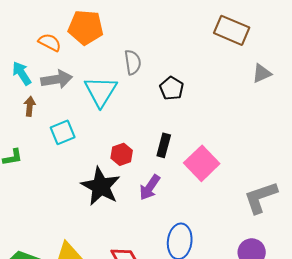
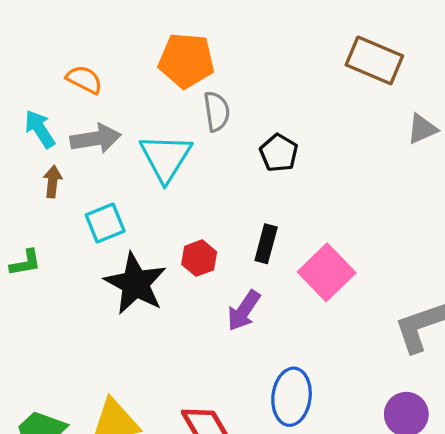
orange pentagon: (86, 27) -> (186, 60), moved
black star: (101, 186) -> (135, 284), moved

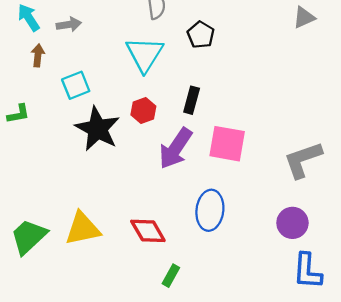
gray arrow: (96, 139) -> (69, 24), size x0.7
cyan triangle: (166, 158) -> (145, 54), moved
pink square: (327, 272) -> (227, 144), moved, turned -36
purple arrow: (244, 311) -> (175, 148), size x1.4

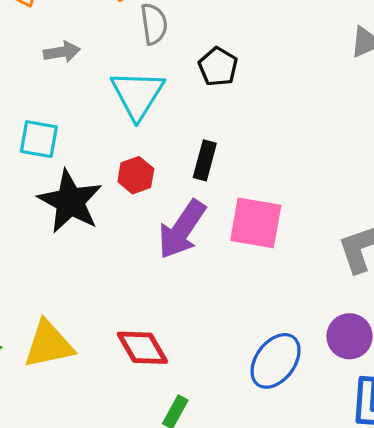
gray arrow: (69, 24) -> (62, 52), moved
cyan square: (76, 85) -> (39, 139), turned 32
blue ellipse: (210, 210) -> (276, 361), moved, turned 30

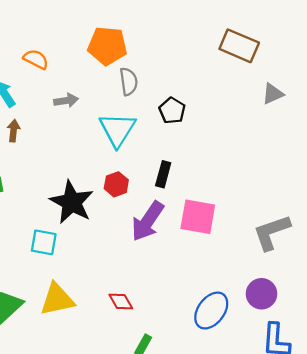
cyan square: (39, 139) -> (44, 242), moved
red diamond: (142, 348) -> (121, 302), size x0.7

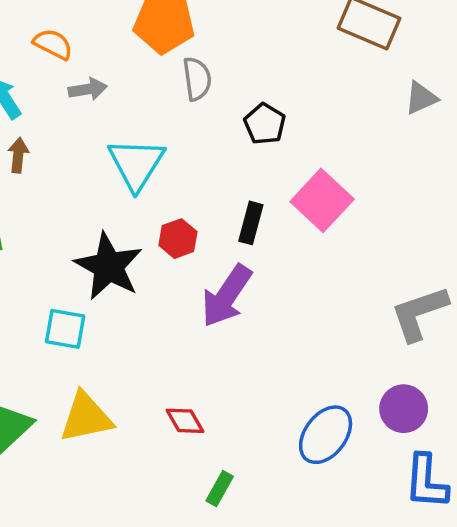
gray arrow: (66, 101) -> (88, 89), moved
cyan triangle: (117, 130) -> (136, 164), moved
pink square: (198, 217) -> (322, 200), moved, turned 33

